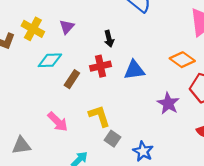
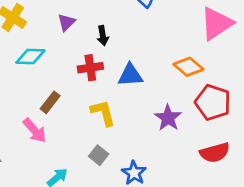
purple triangle: (67, 27) -> (66, 22), moved
brown rectangle: (72, 79) -> (50, 102), moved
yellow L-shape: (99, 116) -> (103, 113), moved

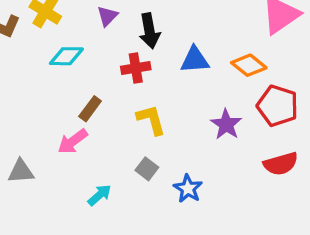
black arrow: (103, 36) -> (149, 31), size x1.5
blue triangle: (130, 75) -> (195, 60), moved
pink arrow: (35, 130) -> (73, 141), turned 96

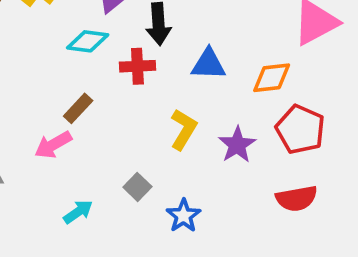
cyan diamond: (66, 56) -> (88, 41), moved
orange diamond: (249, 65) -> (272, 78), turned -52
yellow L-shape: (151, 120) -> (183, 129), moved, turned 40

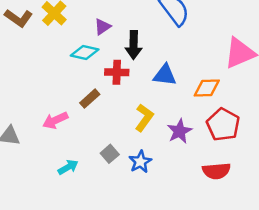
brown rectangle: (78, 108) -> (90, 99), moved
blue star: (183, 216) -> (140, 162), moved

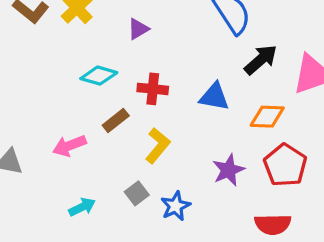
black arrow: (134, 45) -> (261, 60), moved, turned -136
cyan diamond: (85, 52) -> (99, 76), moved
yellow L-shape: (144, 118) -> (158, 146), moved

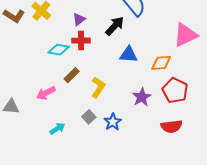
black arrow: (261, 60) -> (115, 26), moved
red cross: (153, 89) -> (81, 41), moved

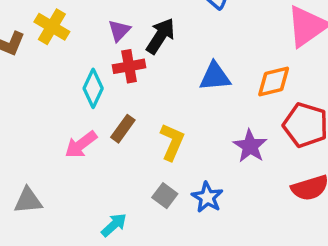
black arrow: (115, 26) -> (160, 36), moved
cyan diamond: (59, 50) -> (93, 88), turned -65
pink arrow: (46, 93) -> (81, 145), moved

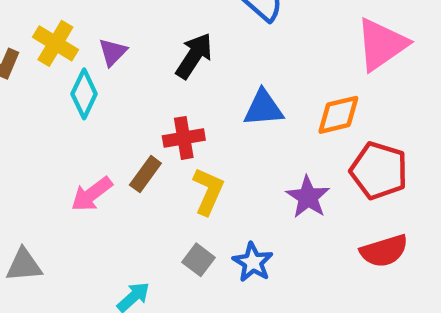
purple triangle: (119, 31) -> (113, 52), moved
red cross: (129, 66) -> (184, 138), moved
cyan diamond: (93, 88) -> (84, 94), moved

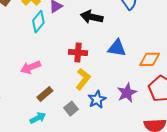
black arrow: (194, 56) -> (92, 17), turned -125
brown rectangle: (145, 174) -> (45, 94), moved
blue star: (253, 262) -> (97, 99), moved

